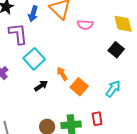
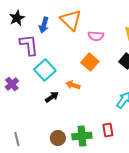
orange arrow: (62, 74) -> (73, 85), turned -40
orange square: (79, 87) -> (90, 62), moved

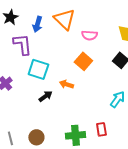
cyan square: (45, 70) -> (38, 69), turned -30
brown circle: (58, 138) -> (36, 137), moved

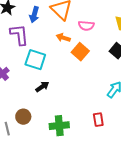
orange arrow: (66, 84) -> (63, 38), moved
green cross: (75, 135) -> (59, 126), moved
brown circle: (36, 137) -> (23, 117), moved

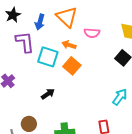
orange square: (80, 52) -> (72, 66), moved
cyan square: (35, 60) -> (48, 57), moved

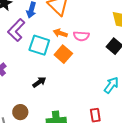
pink semicircle: (92, 33) -> (81, 36), moved
purple L-shape: (25, 42) -> (16, 30), turned -130

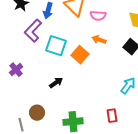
orange arrow: (60, 33) -> (99, 40), moved
pink semicircle: (81, 36) -> (98, 16), moved

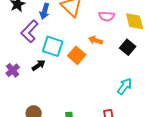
pink semicircle: (98, 16) -> (107, 16), moved
black arrow: (56, 83) -> (39, 65), moved

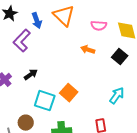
blue arrow: (45, 11) -> (37, 21), turned -35
cyan square: (53, 46) -> (45, 101), moved
orange square: (77, 55) -> (69, 93), moved

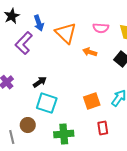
orange triangle: (64, 16) -> (66, 33), moved
black arrow: (31, 75) -> (40, 82), moved
orange square: (69, 93) -> (92, 101), moved, turned 30

